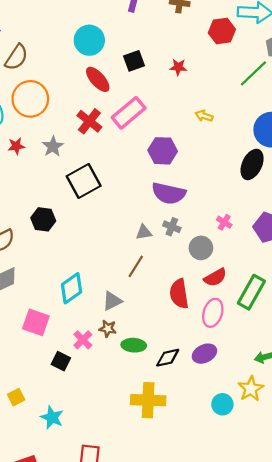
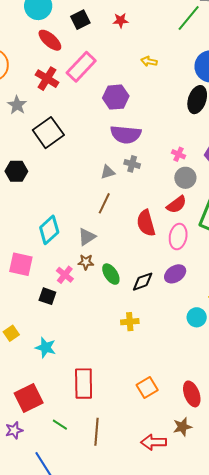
gray circle: (201, 248) -> (185, 178), moved
green ellipse: (134, 345) -> (111, 274), turned 60
yellow cross: (148, 400) -> (130, 322), size x0.6

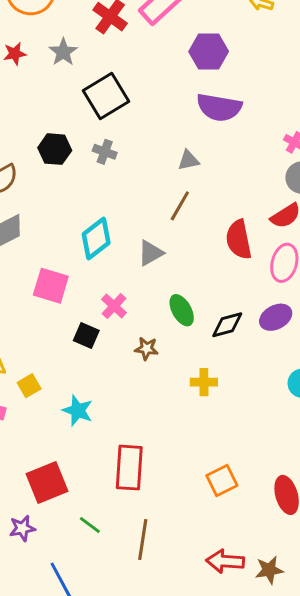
gray cross: (132, 164) -> (105, 152), moved
brown star: (86, 262) -> (147, 349), moved
brown star: (182, 427) -> (269, 570), moved

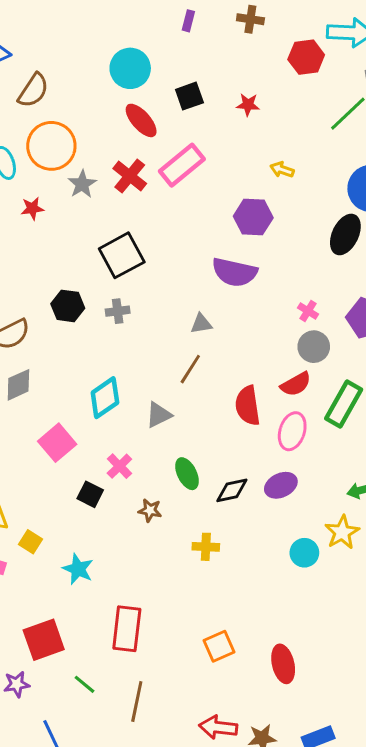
gray star: (63, 52) -> (82, 184), moved
purple hexagon: (209, 52) -> (253, 217), moved
gray cross: (105, 152) -> (118, 311), turned -30
pink square: (51, 286) -> (57, 443), turned 30
yellow square: (29, 386) -> (30, 542), turned -30

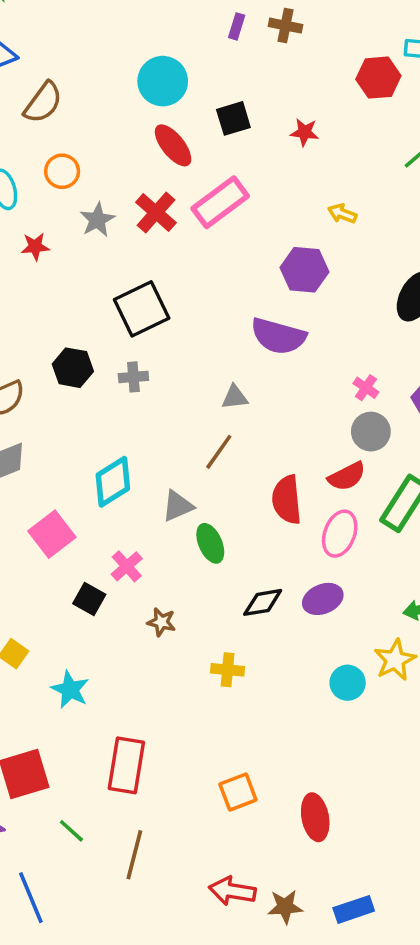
brown cross: (250, 19) -> (285, 26), moved
orange circle: (51, 146) -> (62, 171), size x0.6
green ellipse: (187, 474) -> (210, 543), moved

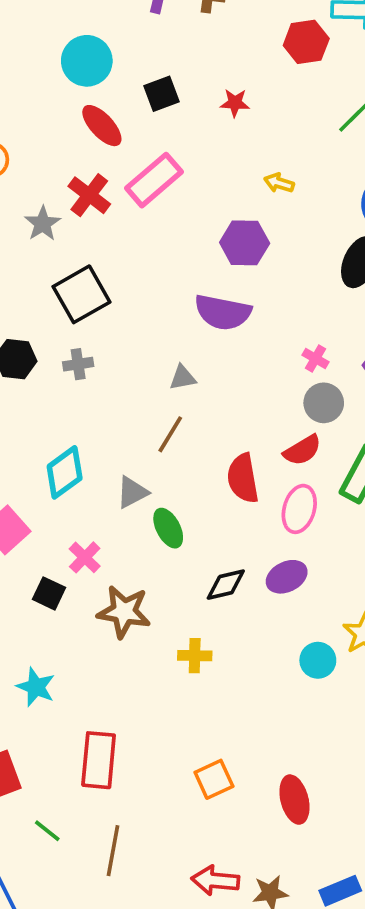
gray star: (97, 220) -> (43, 224), moved
brown star: (161, 622) -> (124, 612), size x1.8

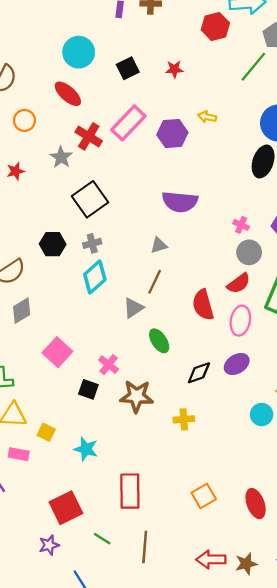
red ellipse: (102, 126) -> (68, 94), moved
purple hexagon: (245, 243) -> (172, 134), moved
cyan diamond: (65, 472) -> (95, 277), moved
gray triangle: (132, 492) -> (133, 308), moved

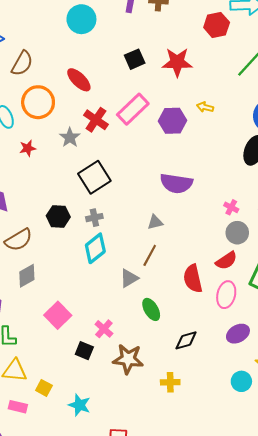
cyan circle: (79, 52) -> (81, 19), moved
red star: (174, 69) -> (177, 62), size x1.8
orange circle: (24, 120) -> (38, 102), size x1.6
purple ellipse: (237, 364) -> (238, 334), moved

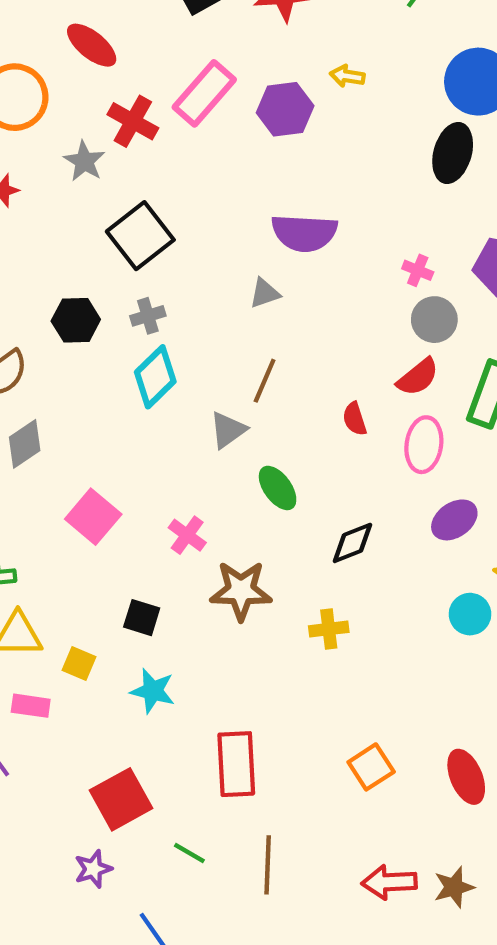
gray triangle: (155, 222) -> (265, 293), moved
red semicircle: (193, 279) -> (355, 419), size x0.6
black square: (84, 351) -> (142, 618), moved

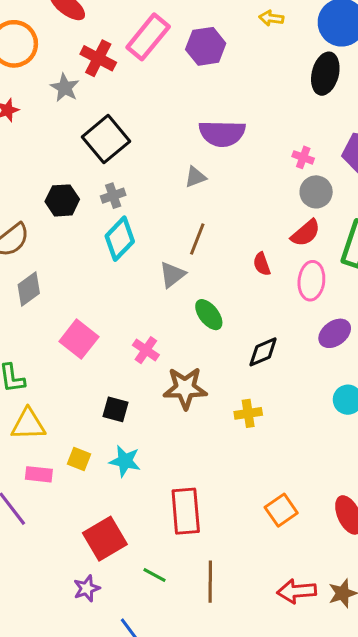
yellow arrow: (347, 76) -> (271, 18), moved
yellow square: (79, 664) -> (79, 459), moved

